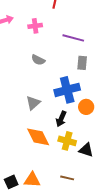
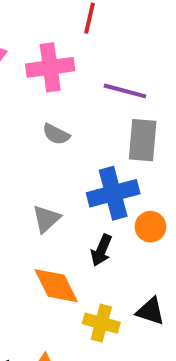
pink cross: (35, 26) -> (50, 67), size x1.6
gray rectangle: (82, 63) -> (143, 140), size x1.5
yellow cross: (67, 141) -> (101, 323), moved

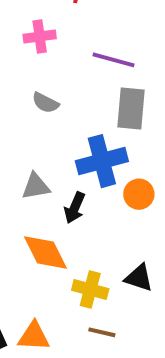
pink cross: (50, 67) -> (40, 37), size x0.7
gray triangle: (46, 219) -> (36, 186), turned 32
black arrow: (101, 250) -> (75, 208), moved

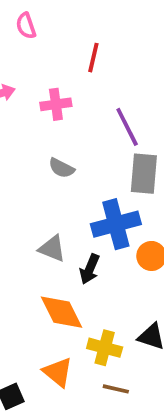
purple line: (114, 60) -> (127, 127), turned 48
gray triangle: (36, 186) -> (52, 249), turned 32
orange triangle: (34, 336) -> (58, 372), moved, turned 36

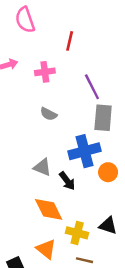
pink semicircle: (26, 26) -> (25, 20), size x1.5
black arrow: (90, 269) -> (67, 181), turned -60

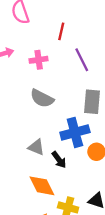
purple line: (92, 87) -> (82, 60), moved
gray semicircle: (49, 114) -> (42, 98), size x1.5

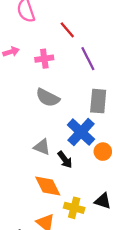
red line: (61, 31) -> (67, 30), turned -54
blue cross: (75, 132) -> (81, 132), turned -32

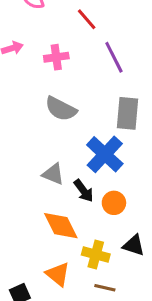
orange circle: (103, 152) -> (114, 203), moved

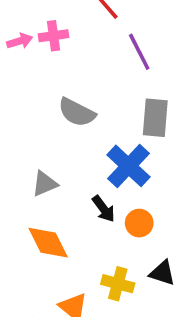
pink cross: (56, 57) -> (54, 36), moved
gray triangle: (53, 174) -> (45, 184), moved, turned -45
orange diamond: (61, 226) -> (48, 243), moved

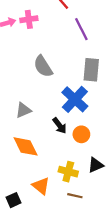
gray semicircle: (77, 112) -> (43, 66), turned 30
black triangle: (162, 273) -> (96, 165), turned -42

